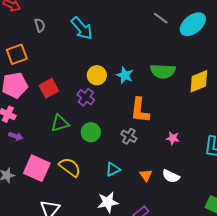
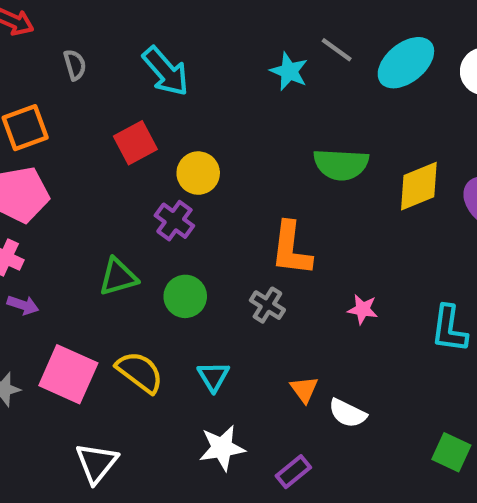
cyan star: (125, 75) -> (289, 71), moved
red square: (49, 88) -> (135, 143), moved
cyan triangle: (113, 169) -> (213, 376), moved, turned -35
white semicircle: (171, 176) -> (347, 413), moved

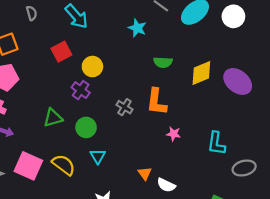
cyan star: (289, 71) -> (137, 28), moved
green semicircle: (341, 164) -> (163, 62), size x0.7
orange L-shape: (291, 249) -> (157, 102), moved
gray cross: (267, 305) -> (124, 107), moved
cyan triangle: (213, 376) -> (98, 156), moved

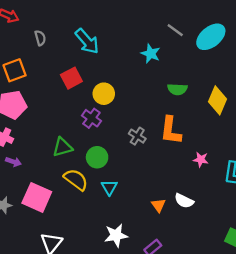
yellow diamond: (201, 73) -> (218, 100), turned -45
pink star: (174, 134) -> (201, 159), moved
yellow semicircle: (64, 165) -> (76, 180), moved
white semicircle: (166, 185) -> (184, 201), moved

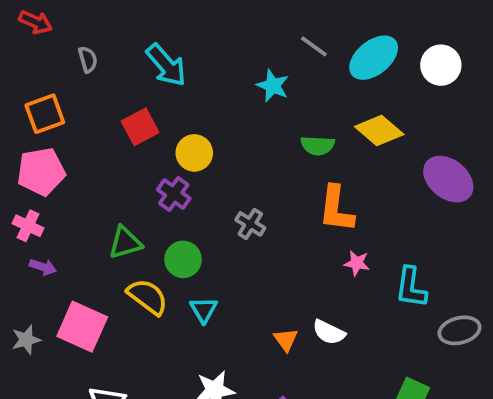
yellow diamond: (218, 100) -> (379, 130), moved, turned -72
orange L-shape: (171, 130) -> (336, 209), moved

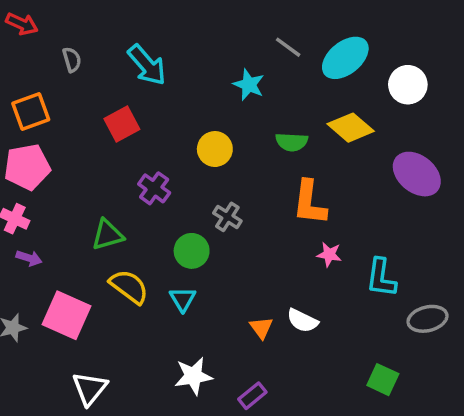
white circle: (441, 65) -> (408, 85), moved
yellow circle: (194, 153) -> (215, 149), moved
green circle: (183, 259) -> (192, 251), moved

